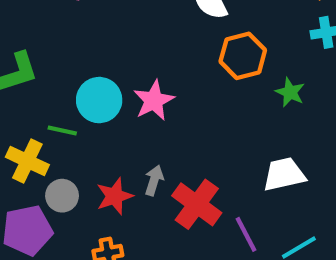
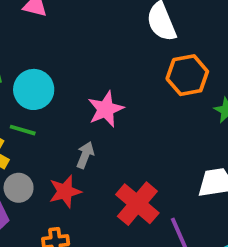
cyan circle: (99, 100) -> (34, 89), moved
gray arrow: (154, 180) -> (85, 155), moved

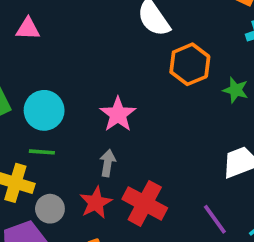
red cross: (137, 204) -> (145, 203), moved

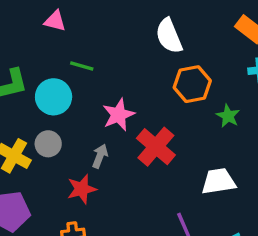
green line: (42, 152) -> (82, 66), moved
red cross: (145, 203) -> (156, 147), moved
gray circle: (50, 209) -> (48, 144), moved

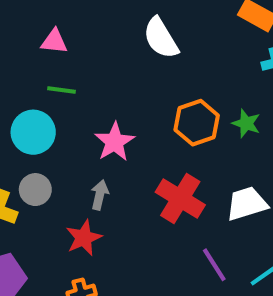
pink triangle: (55, 21) -> (54, 41), moved
orange hexagon: (192, 84) -> (197, 123), moved
red cross: (156, 147) -> (180, 198), moved

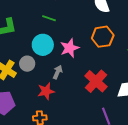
orange hexagon: (197, 123) -> (103, 37), moved
cyan circle: (33, 132) -> (43, 45), moved

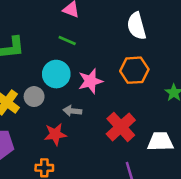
gray arrow: (58, 72) -> (72, 111), turned -112

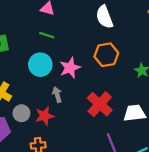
gray circle: (34, 97) -> (21, 113), moved
gray arrow: (72, 111) -> (57, 95), turned 72

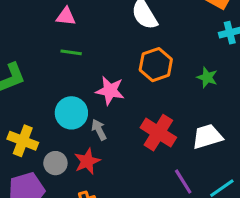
cyan circle: (40, 65) -> (71, 113), moved
pink star: (70, 68) -> (110, 91), turned -30

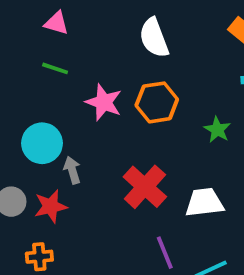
pink star: (110, 91) -> (104, 102), moved

